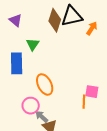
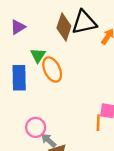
purple triangle: (16, 20) -> (18, 27), turned 48
orange ellipse: (45, 84) -> (52, 70), moved

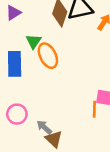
pink circle: (36, 127) -> (17, 114), moved

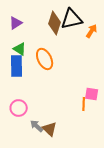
green triangle: (34, 41) -> (20, 49), moved, turned -32
gray arrow: (44, 127) -> (37, 126), moved

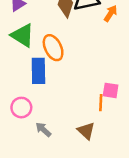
green triangle: (20, 49) -> (23, 35), size x1.5
blue rectangle: (17, 66) -> (38, 71), moved
brown triangle: (50, 129) -> (86, 131), moved

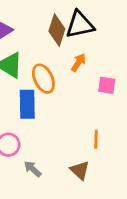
orange arrow: (111, 13) -> (78, 62), moved
pink square: (111, 90) -> (107, 85), moved

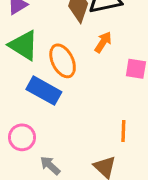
blue rectangle: (27, 104) -> (44, 91), turned -60

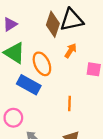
orange line: (123, 131) -> (69, 103), moved

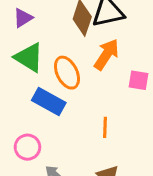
orange arrow: (71, 51) -> (107, 54), size x1.5

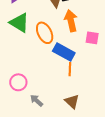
orange arrow: (107, 54) -> (71, 21), turned -45
blue rectangle: (49, 102) -> (64, 52), moved

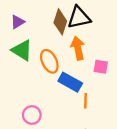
orange line: (70, 69) -> (85, 101), moved
pink circle: (18, 82) -> (32, 115), moved

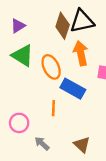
orange line: (85, 101) -> (53, 108), moved
pink circle: (32, 115) -> (19, 123), moved

